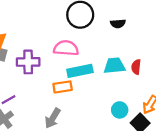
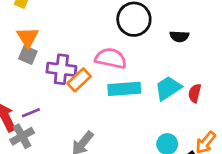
cyan trapezoid: (114, 66) -> (168, 88), turned -35
orange rectangle: (63, 87) -> (79, 80), moved, turned -42

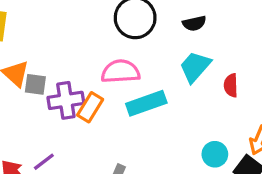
gray square: (28, 55) -> (35, 84), moved
cyan trapezoid: (168, 88) -> (195, 67), moved

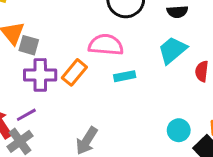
purple cross: (66, 100) -> (40, 75), moved
cyan rectangle: (146, 103) -> (125, 76), size x0.6

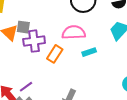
gray square: (29, 45) -> (23, 27), moved
purple cross: (40, 75) -> (34, 41), moved

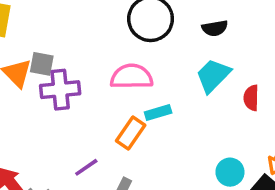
orange rectangle: (55, 54) -> (131, 133), moved
purple line: (26, 87) -> (86, 167), moved

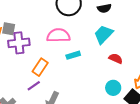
red semicircle: (251, 98) -> (116, 58), moved, turned 112
orange rectangle: (131, 133) -> (40, 67), moved

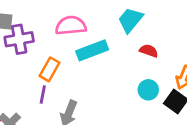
cyan rectangle: (73, 55) -> (92, 50), size x1.6
purple line: (34, 86) -> (43, 95), turned -40

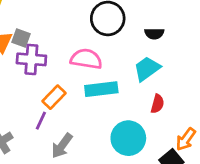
red semicircle: (149, 51) -> (157, 104), turned 72
cyan circle: (148, 90) -> (128, 138), moved, size x1.6

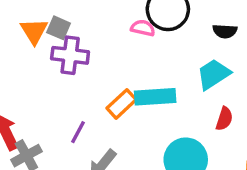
pink semicircle: (86, 59) -> (143, 28), moved, size x0.6
orange rectangle: (54, 97) -> (122, 104), moved

